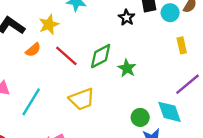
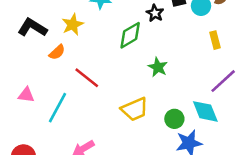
red line: (66, 56) -> (87, 78), moved
green diamond: (101, 56) -> (130, 35), moved
yellow trapezoid: (82, 99) -> (135, 109), moved

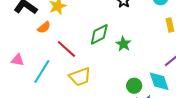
green diamond: (130, 35) -> (99, 34), moved
yellow trapezoid: (135, 109) -> (80, 77), moved

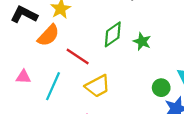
orange semicircle: (44, 27) -> (48, 35), size x1.5

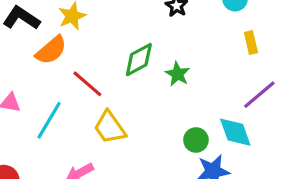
yellow trapezoid: (98, 86) -> (110, 127), turned 76

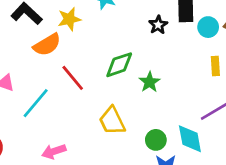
yellow trapezoid: (110, 127) -> (112, 121), moved

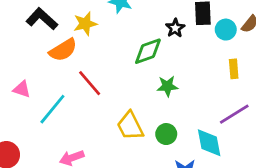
green diamond: (119, 65) -> (148, 51), moved
green star: (150, 82) -> (167, 86), turned 30
green circle: (156, 140) -> (166, 134), moved

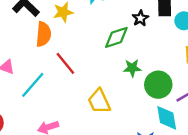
orange semicircle: (63, 50) -> (43, 34), turned -55
green circle: (166, 134) -> (158, 85), moved, size x1.5

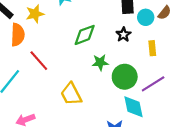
black star: (140, 18) -> (123, 35), moved

